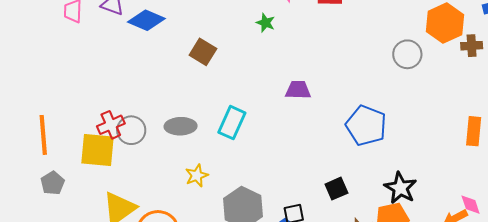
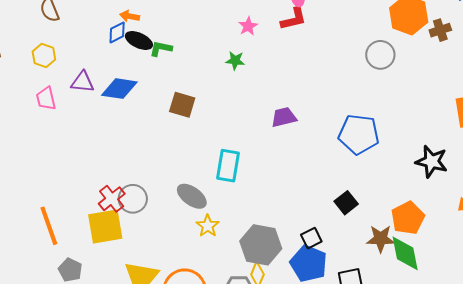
gray ellipse: (181, 126) -> (192, 196), moved, turned 52
black star: (400, 188) -> (432, 161), moved

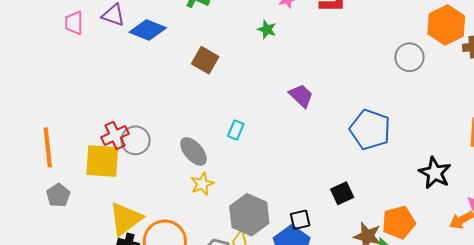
purple trapezoid: (284, 117) -> (301, 96), turned 44
cyan rectangle: (228, 166) -> (236, 130), size x0.6

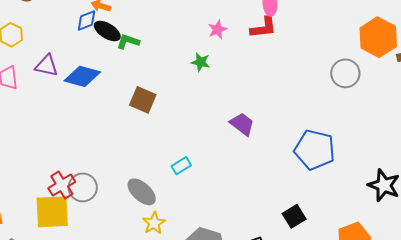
cyan rectangle: (236, 130) -> (181, 166), turned 42

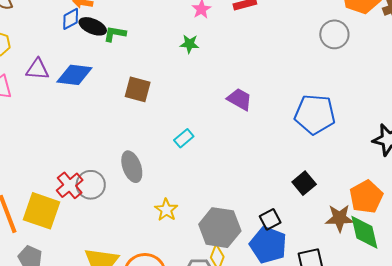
cyan rectangle: (181, 166) -> (184, 138), moved
gray ellipse: (142, 192) -> (132, 167), moved, turned 36
yellow square: (52, 212) -> (41, 211), moved, turned 30

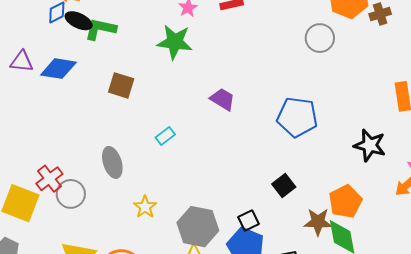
green L-shape: (115, 34) -> (100, 29), size x1.4
green star: (189, 44) -> (175, 42), size x1.8
gray circle: (91, 185) -> (71, 194), moved

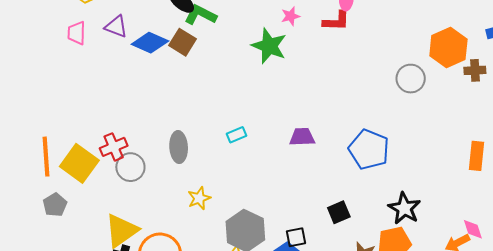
brown square: (121, 85) -> (182, 42), moved
purple trapezoid: (223, 99) -> (302, 137), moved, turned -48
black star: (370, 145) -> (404, 208), moved

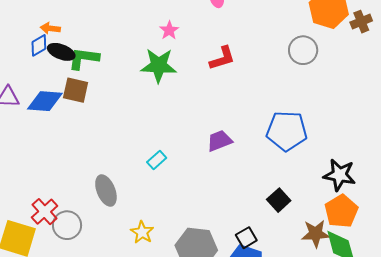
red L-shape: (336, 21) -> (222, 58), moved

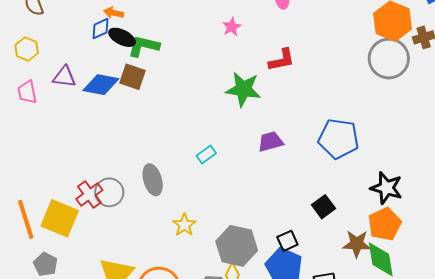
gray circle: (303, 50) -> (389, 59), moved, size x1.4
green star: (159, 65) -> (243, 89), moved
gray circle: (67, 225) -> (109, 192), moved

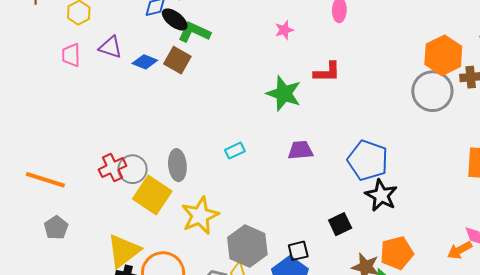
blue diamond: (101, 85) -> (145, 62), size x0.7
black star: (386, 188) -> (381, 195), moved
yellow square: (60, 218) -> (152, 195), moved
orange line: (26, 219) -> (45, 180), turned -66
yellow star: (184, 225) -> (200, 216), size x1.6

